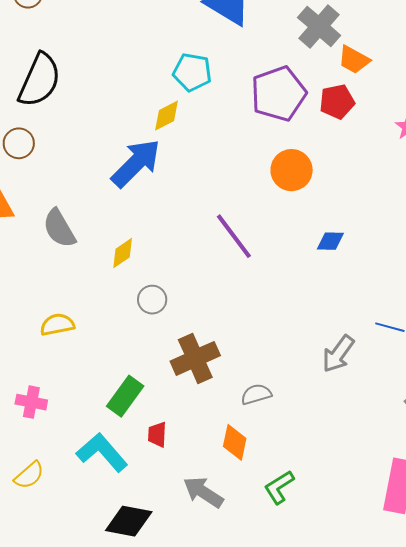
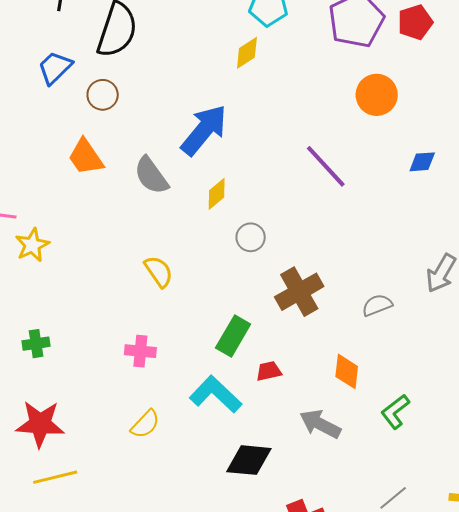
blue arrow: (136, 163) -> (204, 130), moved
yellow semicircle: (57, 325) -> (159, 271), turned 72
gray semicircle: (256, 394) -> (377, 305), moved
red trapezoid: (157, 434) -> (269, 371), turned 80

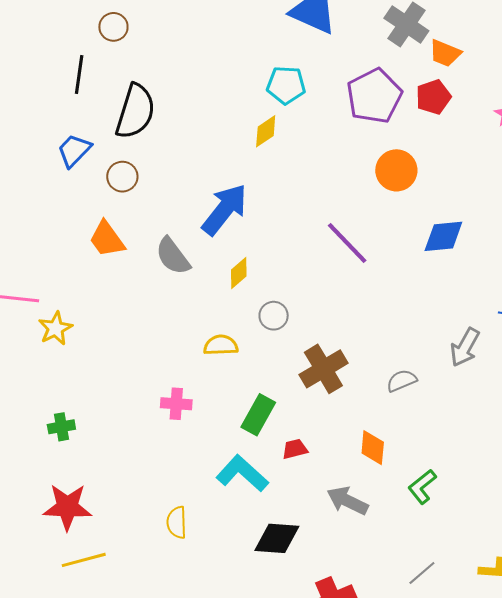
blue diamond: (422, 162) -> (443, 236), size x1.5
yellow semicircle: (159, 271) -> (221, 345), moved, turned -56
pink cross: (140, 351) -> (176, 404), moved
yellow semicircle: (145, 424) -> (177, 522), moved, turned 136

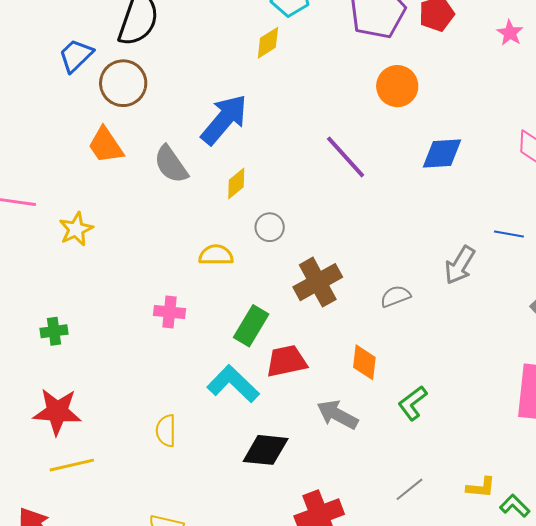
brown circle: (122, 177) -> (123, 83), size x1.5
yellow star: (55, 328) -> (76, 229), moved
red trapezoid: (295, 449) -> (286, 361), size x1.6

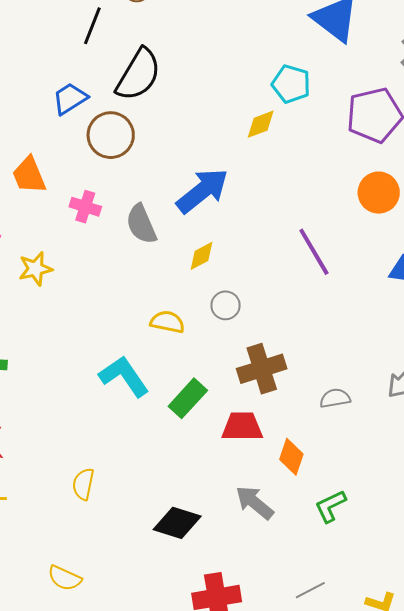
orange trapezoid: (106, 145) -> (29, 175), moved
pink cross: (169, 312) -> (85, 207), moved
red trapezoid: (286, 361) -> (242, 427), moved
cyan L-shape: (233, 384) -> (124, 376), moved

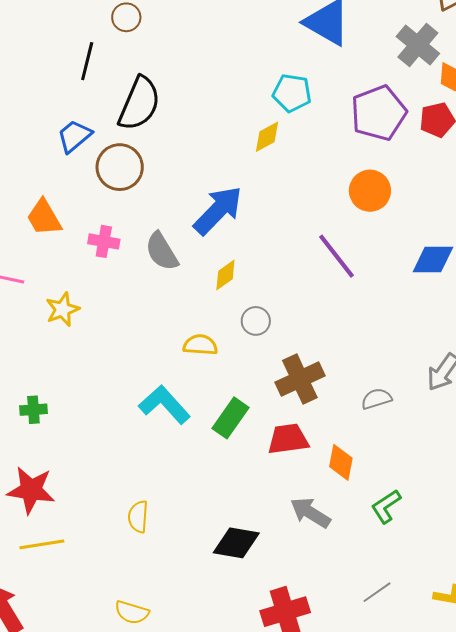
orange circle: (379, 193) -> (370, 191), moved

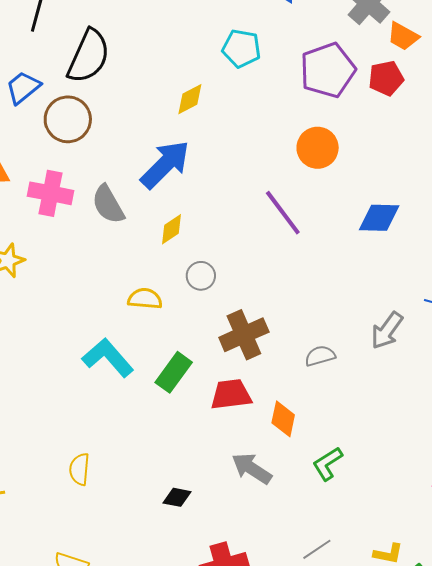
yellow diamond: (267, 137) -> (190, 99), moved
pink cross: (104, 241) -> (50, 193), size x1.4
black diamond: (236, 543) -> (177, 497), size x0.6

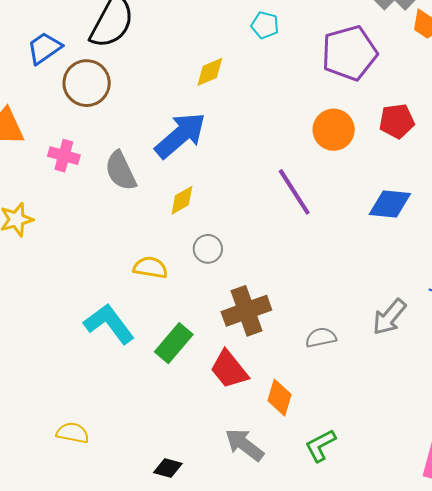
cyan pentagon: (241, 48) -> (265, 25), size x0.7
red pentagon: (386, 78) -> (397, 121), moved
pink cross: (50, 193) -> (64, 156), size x0.7
red trapezoid: (231, 394) -> (229, 369), turned -126
yellow semicircle: (79, 469) -> (73, 433), turned 92

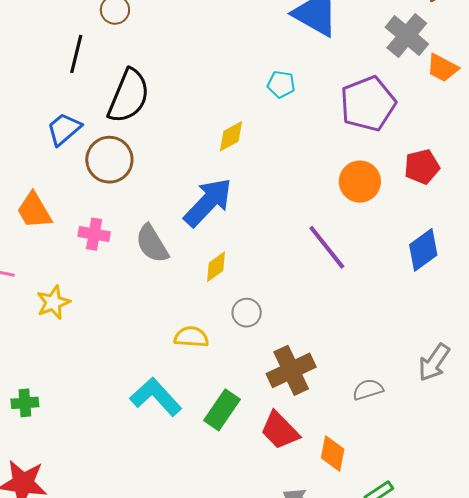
blue diamond: (390, 204) -> (423, 250), turned -36

